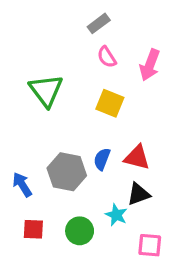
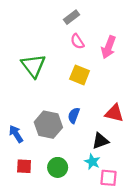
red triangle: (137, 157) -> (114, 113), moved
cyan star: (116, 215) -> (92, 162), moved

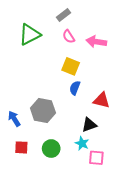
pink arrow: (109, 47) -> (96, 42), turned 78
green triangle: (33, 66) -> (30, 34), moved, turned 40
blue semicircle: (74, 115) -> (75, 88), moved

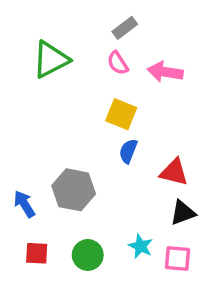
gray rectangle: (64, 15) -> (125, 28), moved
black triangle: (89, 125) -> (183, 213), moved
pink square: (96, 158) -> (178, 259), moved

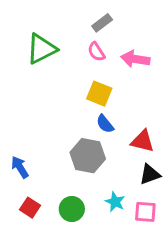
blue semicircle: (128, 151) -> (105, 124), turned -60
gray hexagon: (74, 190) -> (88, 156), moved
red square: (37, 253) -> (30, 208), turned 30

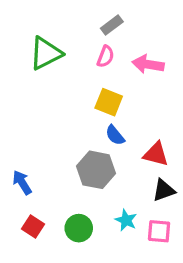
pink semicircle: (96, 52) -> (106, 56), turned -126

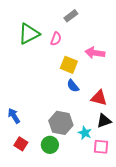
pink semicircle: (106, 56) -> (56, 39), moved
pink arrow: (148, 64) -> (95, 53), moved
gray hexagon: (96, 170) -> (61, 123), moved
cyan star: (126, 220) -> (85, 133), moved

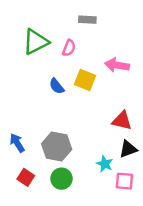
gray rectangle: (71, 16) -> (87, 20), turned 40
blue semicircle: (73, 86) -> (57, 86), moved
gray hexagon: (61, 123) -> (57, 147), moved

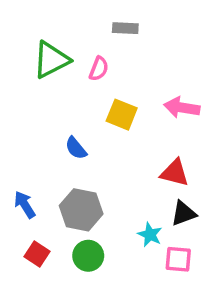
pink arrow: (117, 65) -> (182, 108), moved
blue semicircle: (57, 86) -> (76, 148), moved

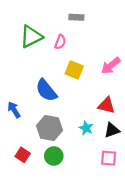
pink arrow: (182, 108) -> (111, 66), turned -48
blue semicircle: (76, 148) -> (46, 90), size x1.6
blue arrow: (25, 205) -> (14, 110), moved
cyan star: (150, 235) -> (86, 128), moved

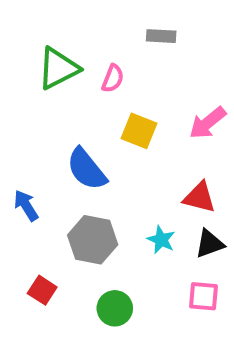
gray rectangle: (76, 17) -> (161, 36), moved
green circle: (54, 156) -> (115, 308), moved

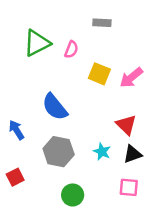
yellow square: (139, 131) -> (99, 74), moved
red triangle: (199, 197) -> (126, 125), turned 30
red square: (42, 290) -> (15, 177), moved, turned 30

